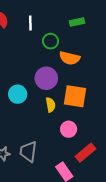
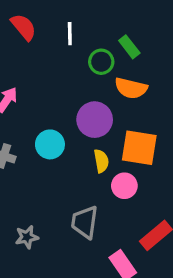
green rectangle: (77, 22) -> (129, 47), moved, turned 64
pink circle: (69, 129) -> (124, 186), moved
gray trapezoid: (28, 151) -> (85, 222), moved

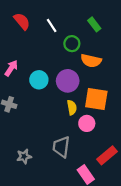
white line: (70, 34) -> (52, 26), turned -32
green rectangle: (129, 47) -> (94, 24), moved
cyan circle: (50, 144) -> (39, 80), moved

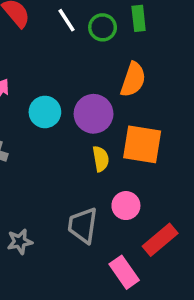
green rectangle: (94, 24) -> (139, 18), turned 32
green circle: (72, 44) -> (103, 27), moved
orange semicircle: (91, 61) -> (133, 80), turned -84
pink circle: (87, 123) -> (126, 206), moved

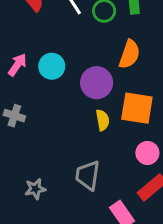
cyan circle: (45, 112) -> (52, 66), moved
pink circle: (126, 206) -> (147, 153), moved

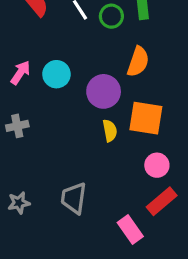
gray cross: (14, 116) -> (17, 126), turned -30
gray trapezoid: (88, 175) -> (74, 198), moved
gray star: (35, 189) -> (19, 203), moved

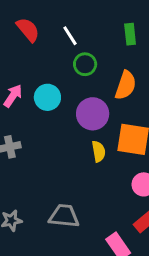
green circle: (111, 16) -> (85, 64), moved
gray trapezoid: (74, 198) -> (64, 216), turned 88

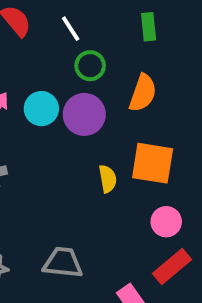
purple circle: (93, 114) -> (84, 114), moved

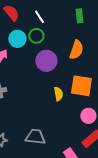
green circle: (90, 66) -> (36, 36), moved
cyan circle: (41, 109) -> (17, 39), moved

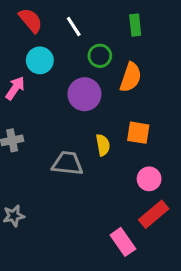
green circle: (36, 36) -> (100, 56), moved
orange square: (81, 86) -> (138, 133), size x0.7
gray trapezoid: (35, 137) -> (68, 163), moved

